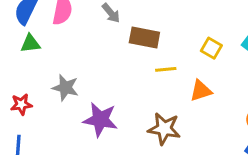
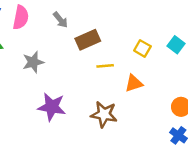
brown rectangle: (144, 37) -> (88, 40), turned -35
gray star: (65, 88) -> (33, 62), moved, turned -30

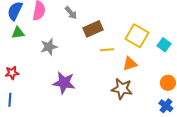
cyan square: (176, 45) -> (164, 45), moved
yellow square: (142, 48) -> (137, 36), size x1.6
brown star: (104, 114) -> (122, 89), moved

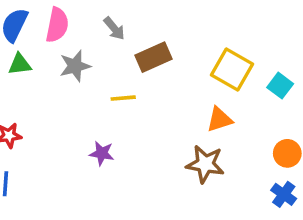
gray star: (49, 47) -> (75, 66), moved
yellow line: (107, 50) -> (123, 98), moved
purple star: (64, 83) -> (102, 153), size x0.6

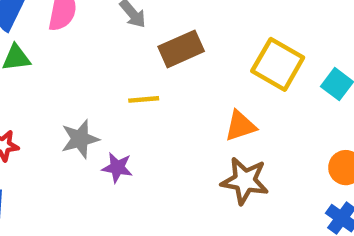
gray star: (75, 66) -> (80, 139), moved
orange triangle: (219, 119) -> (240, 126), moved

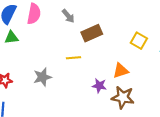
yellow square: (278, 64) -> (139, 41), size x0.7
purple star: (117, 168) -> (99, 86), moved

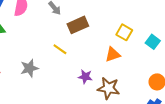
yellow line: (74, 58) -> (60, 49), turned 40
orange triangle: (121, 71) -> (113, 54), moved

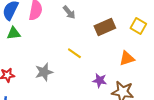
brown rectangle: (78, 25) -> (105, 27), moved
yellow square: (124, 32) -> (138, 26), moved

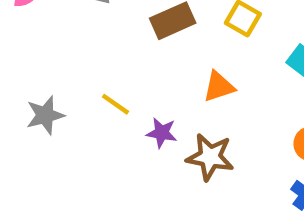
yellow line: (74, 53) -> (115, 104), moved

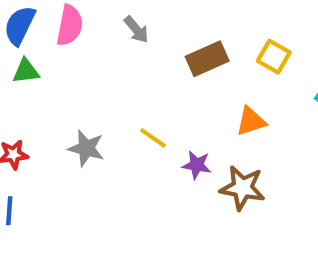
gray star: (45, 115) -> (86, 148), turned 30

